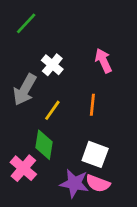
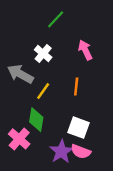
green line: (26, 23) -> (56, 19), moved
gray arrow: (25, 90) -> (20, 74), turned 90
purple star: (74, 183) -> (61, 152), turned 30

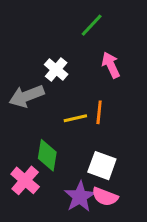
green line: (56, 19) -> (92, 25), moved
gray arrow: (20, 74) -> (27, 96), turned -50
yellow line: (43, 91) -> (75, 118), moved, turned 42

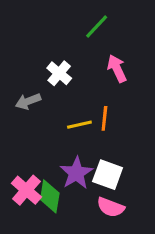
gray arrow: (27, 96) -> (28, 101), size x0.7
green diamond: (47, 155) -> (50, 196), moved
purple star: (80, 197) -> (76, 173), moved

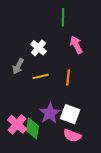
green line: (97, 26) -> (63, 17), turned -42
gray arrow: (28, 101) -> (18, 66), turned -42
yellow line: (79, 125) -> (41, 76), moved

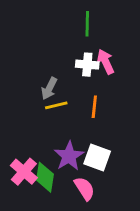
white cross: (39, 48) -> (87, 65), moved, turned -35
gray arrow: (18, 66) -> (49, 88), moved
pink semicircle: (72, 136) -> (84, 188), moved, turned -144

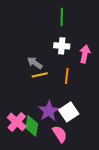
pink arrow: (106, 62) -> (85, 54), moved, turned 36
gray arrow: (49, 88) -> (35, 63), turned 98
white square: (97, 157) -> (69, 112), turned 36

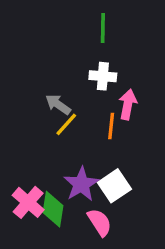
pink arrow: (85, 54) -> (128, 104), moved
yellow line: (40, 75) -> (66, 124), turned -35

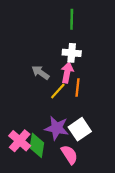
pink arrow: (128, 104) -> (67, 73), moved
yellow line: (66, 124) -> (58, 91), moved
purple star: (81, 184) -> (57, 128), turned -30

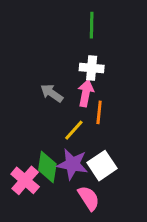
yellow line: (58, 91) -> (74, 130), moved
green diamond: (37, 145) -> (47, 167), moved

